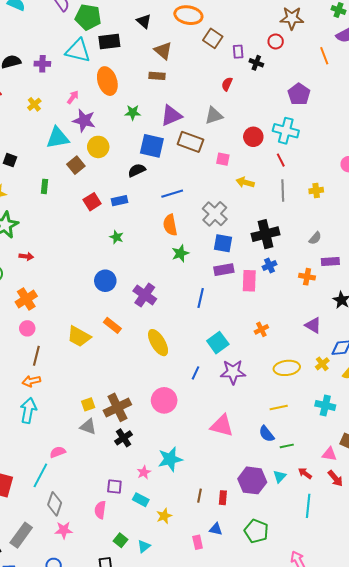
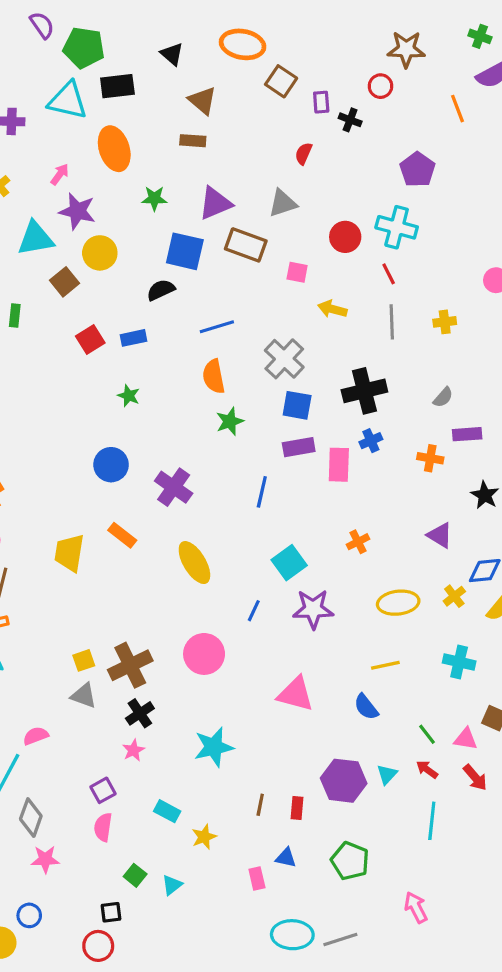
yellow trapezoid: (79, 336) -> (69, 553), turned 70
green line: (287, 446) -> (427, 734), moved, turned 64
pink star: (144, 472) -> (133, 750), moved
purple square: (114, 487) -> (103, 790), moved, turned -35

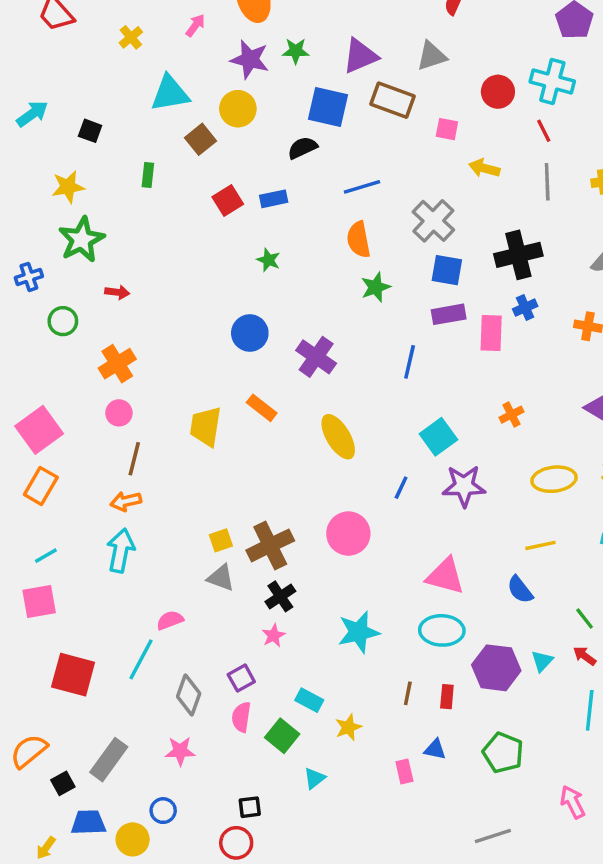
purple star: (77, 211) -> (250, 59), moved
gray diamond: (31, 818) -> (189, 695), moved
green square: (135, 875) -> (282, 736), moved, size x1.4
cyan ellipse: (292, 935) -> (442, 630), moved

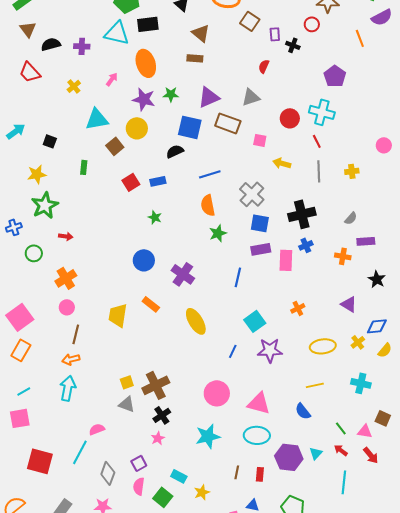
pink circle: (348, 534) -> (217, 393), moved

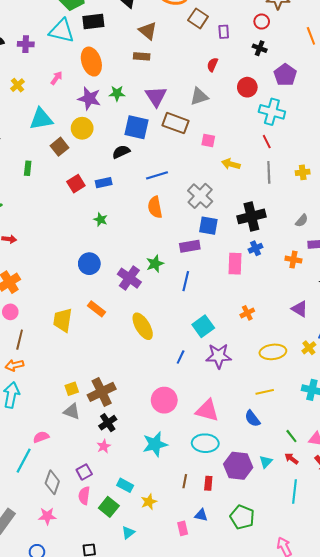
black cross: (293, 45) -> (260, 48), moved
purple triangle: (209, 97) -> (156, 96), turned -40
red circle: (290, 118) -> (247, 87), moved
green star: (218, 233) -> (155, 264), moved
purple rectangle: (261, 249) -> (190, 246), moved

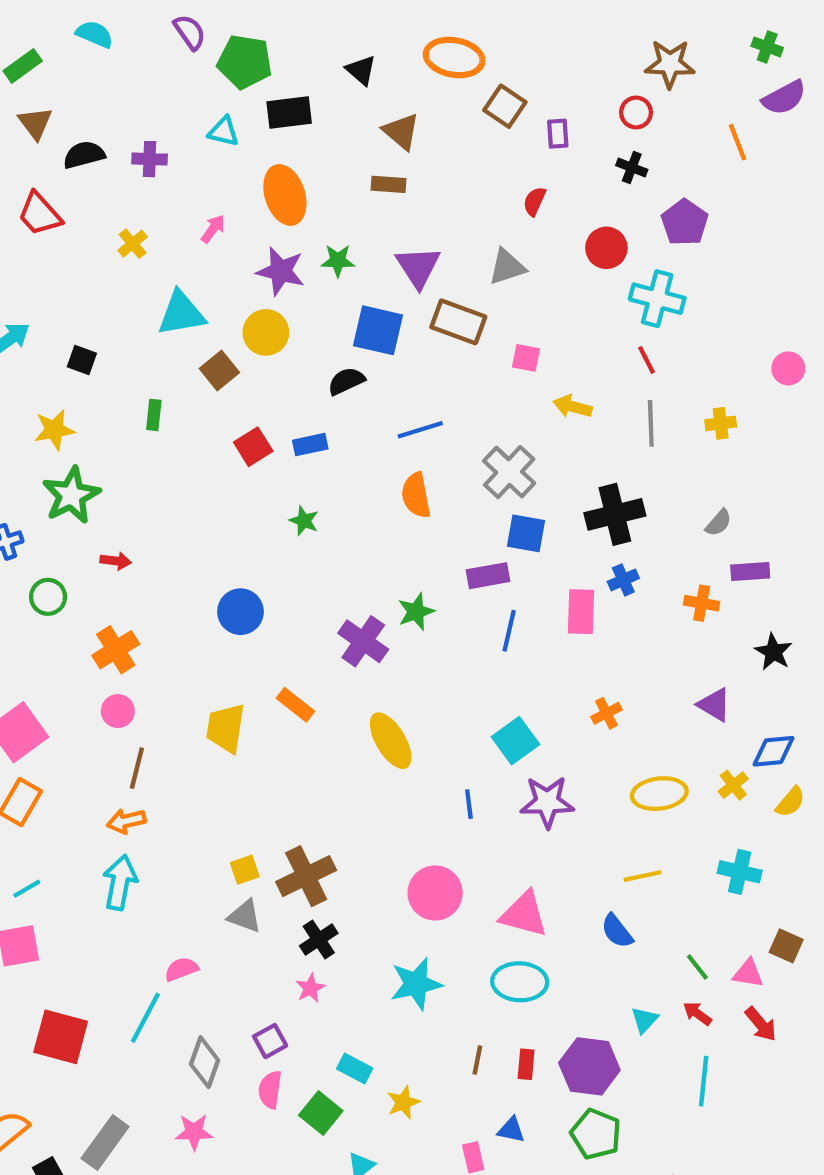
cyan triangle: (62, 31) -> (224, 132), size x0.6
blue circle: (89, 264) -> (240, 612), moved
blue line: (186, 281) -> (509, 631), moved
blue line: (181, 357) -> (469, 804), turned -32
purple hexagon: (238, 466) -> (589, 1066), moved

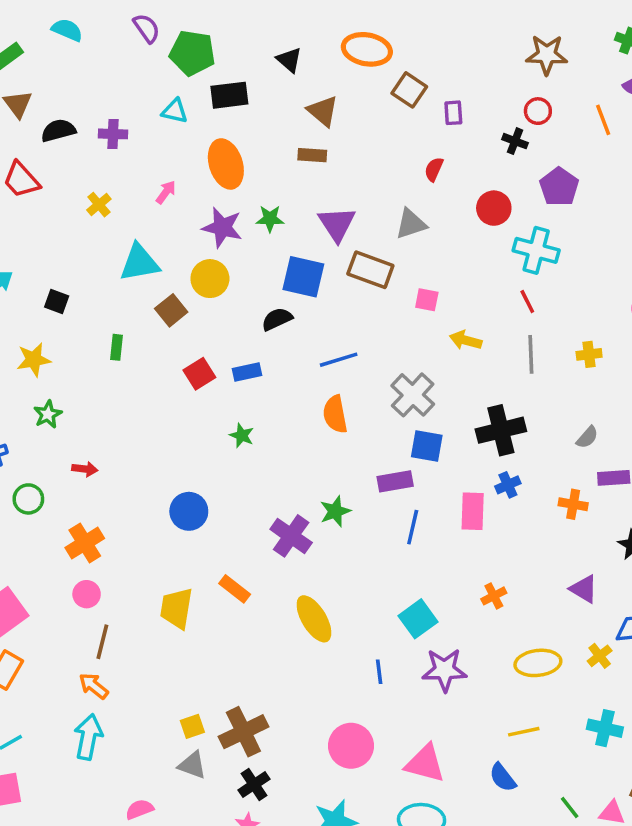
red circle: (636, 112) -> (538, 111), moved
green star: (71, 495) -> (48, 414), size x0.6
orange arrow: (126, 821) -> (94, 686), turned 52

